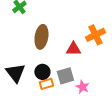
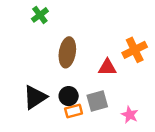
black triangle: (15, 73) -> (35, 97), turned 35
pink star: (82, 87) -> (130, 115), moved

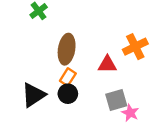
gray square: (97, 101) -> (116, 100), moved
orange rectangle: (74, 111) -> (68, 77), moved, turned -42

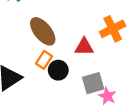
brown ellipse: (67, 49) -> (43, 31), turned -48
black circle: (68, 94) -> (58, 70), moved

